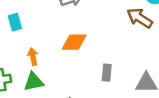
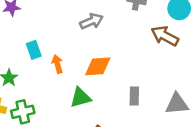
orange arrow: (33, 57) -> (57, 64), moved
green triangle: (34, 82) -> (80, 98), moved

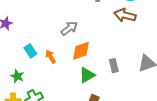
gray arrow: (91, 21) -> (69, 28), moved
green triangle: (80, 98) -> (87, 75), moved

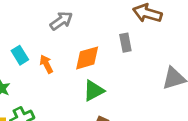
gray arrow: (69, 28) -> (61, 21), moved
gray rectangle: (114, 66) -> (125, 43), moved

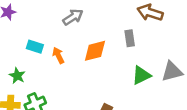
cyan rectangle: (20, 55) -> (35, 47), turned -42
green triangle: (94, 91) -> (141, 75), moved

